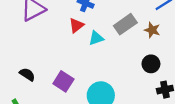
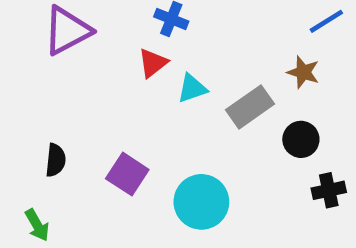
gray rectangle: (125, 24) -> (250, 107), moved
black semicircle: (27, 74) -> (56, 160), turned 63

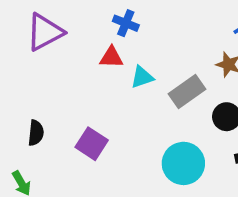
red triangle: (153, 63) -> (111, 57), turned 40
cyan circle: (201, 202) -> (183, 163), moved

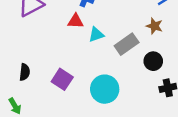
cyan circle: (183, 163) -> (105, 89), moved

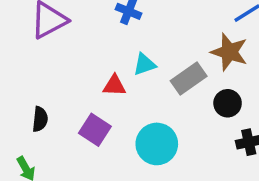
red triangle: (76, 21) -> (114, 86), moved
brown star: (154, 26) -> (229, 52), size x1.5

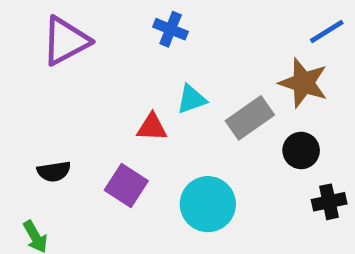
black semicircle: (40, 119) -> (54, 171), turned 75

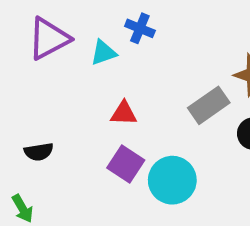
cyan triangle: (192, 99) -> (103, 53), moved
purple square: (126, 185) -> (126, 164), moved

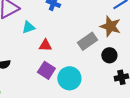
cyan triangle: (103, 53) -> (28, 27), moved

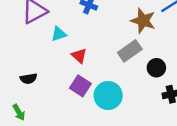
brown star: (110, 26) -> (143, 21), moved
red triangle: (45, 45) -> (79, 56), turned 40

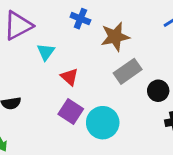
brown star: (143, 21) -> (115, 37), moved, turned -30
cyan triangle: (59, 34) -> (46, 52), turned -35

